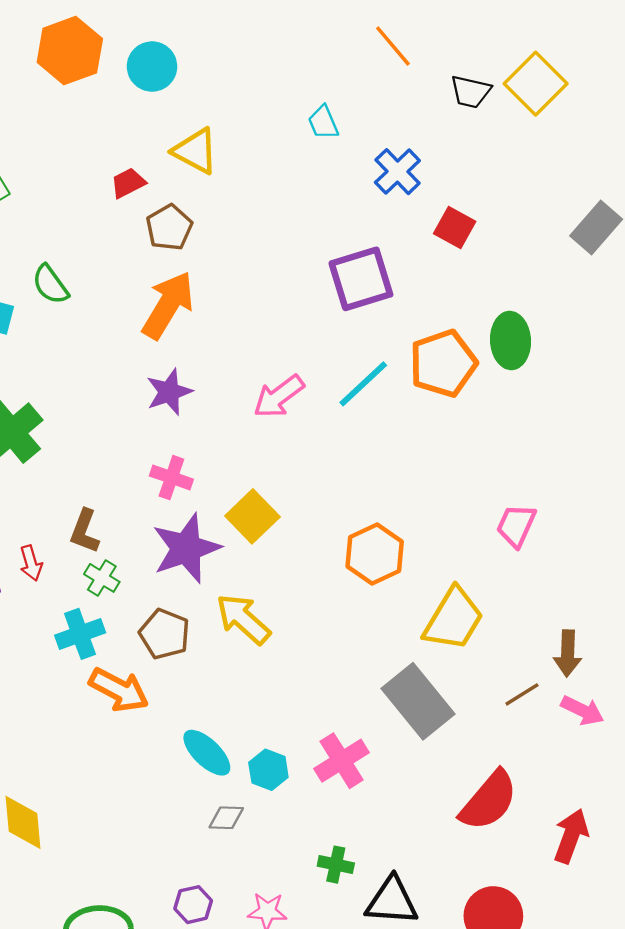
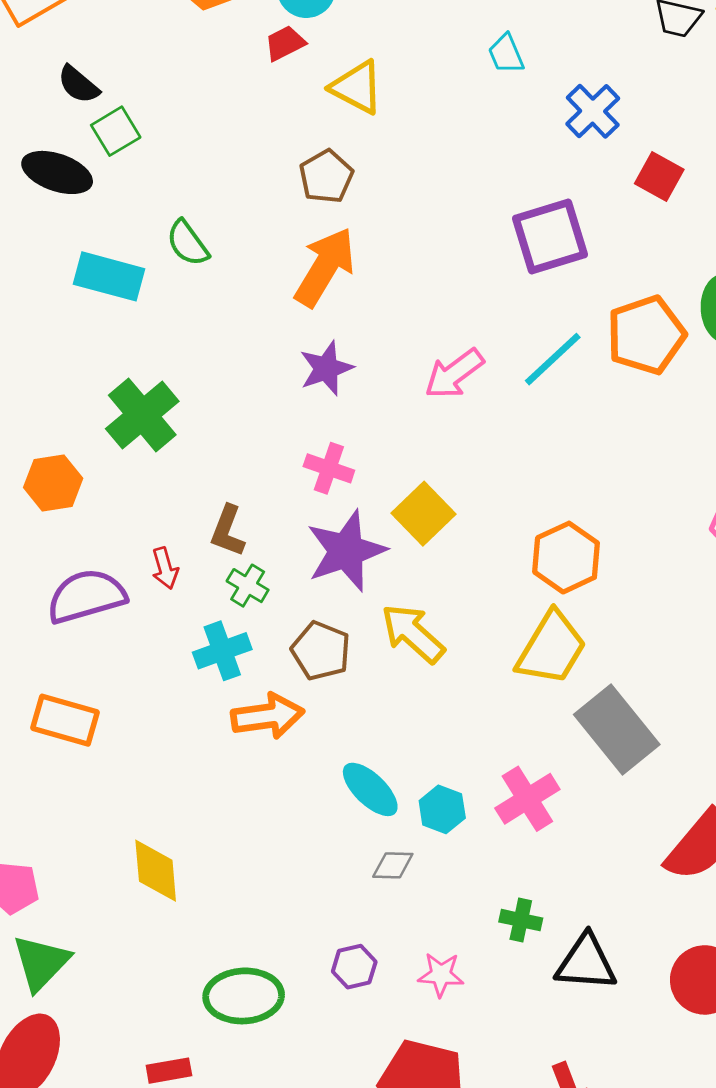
red trapezoid: (128, 183) -> (285, 43), moved
yellow trapezoid: (453, 619) -> (551, 648), moved
orange arrow: (119, 690) -> (268, 716), turned -36

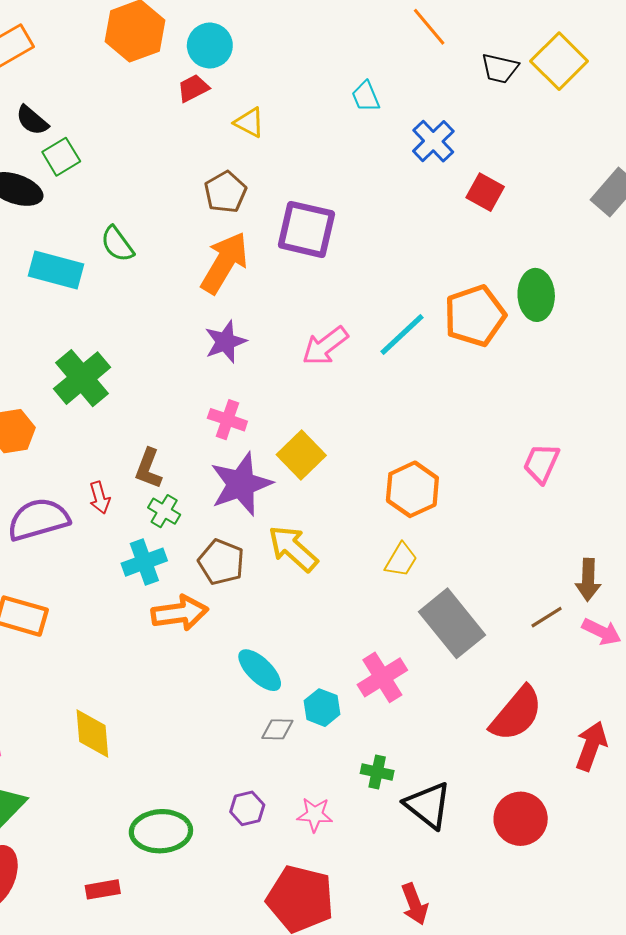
yellow triangle: (357, 87) -> (249, 122), size x0.7
purple square: (550, 236) -> (306, 229), moved, turned 30
yellow trapezoid: (551, 648) -> (401, 560), size x0.6
cyan hexagon: (442, 809) -> (322, 708), moved
black triangle: (586, 963) -> (428, 805), turned 34

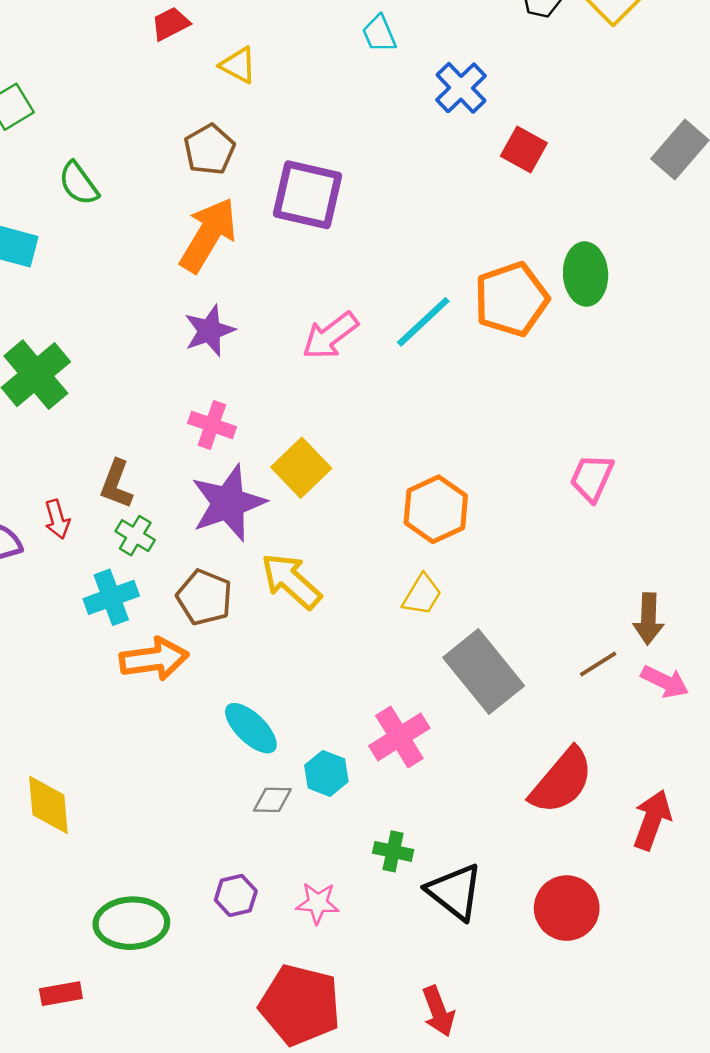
green semicircle: (117, 244) -> (79, 183), moved

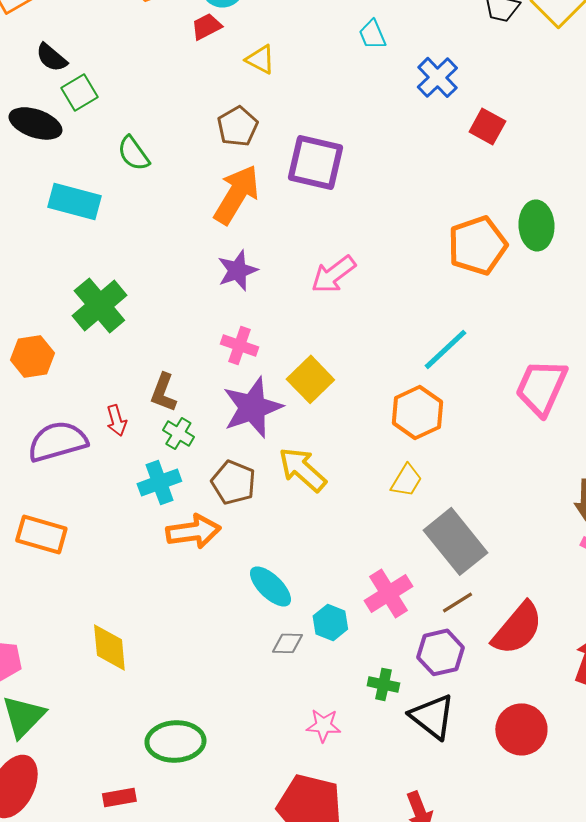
cyan line: (423, 322) -> (445, 349), moved
pink trapezoid: (592, 478) -> (541, 387), size x1.5
brown line: (598, 664) -> (457, 602), moved
purple hexagon: (236, 895) -> (440, 652), moved, size x1.4

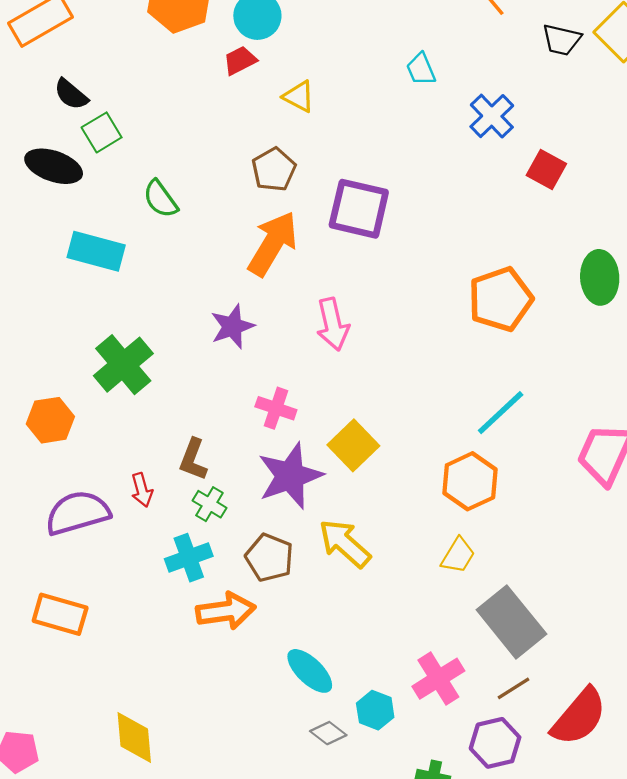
orange pentagon: (477, 245) -> (501, 299), moved
purple star: (237, 270) -> (232, 326), moved
pink arrow: (333, 274) -> (333, 324), moved, turned -66
gray diamond: (287, 643) -> (328, 733), turned 36

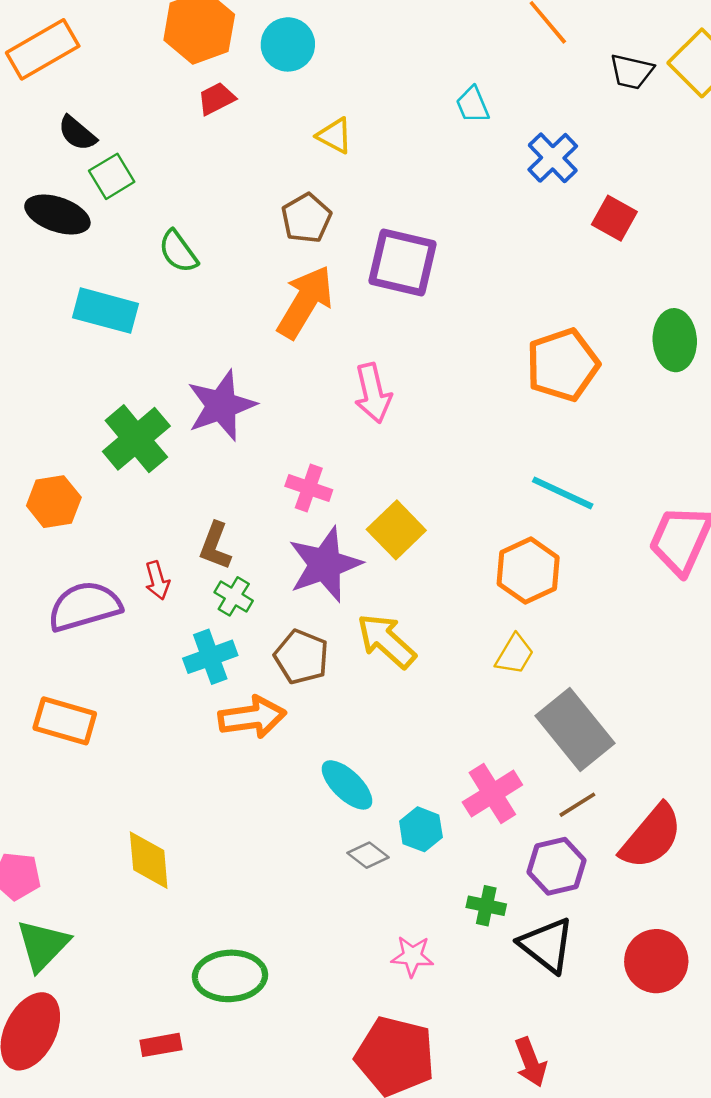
red trapezoid: (240, 60) -> (216, 99), moved
purple star: (232, 326) -> (221, 405), moved, size x1.4
cyan line: (501, 413) -> (563, 493), turned 68

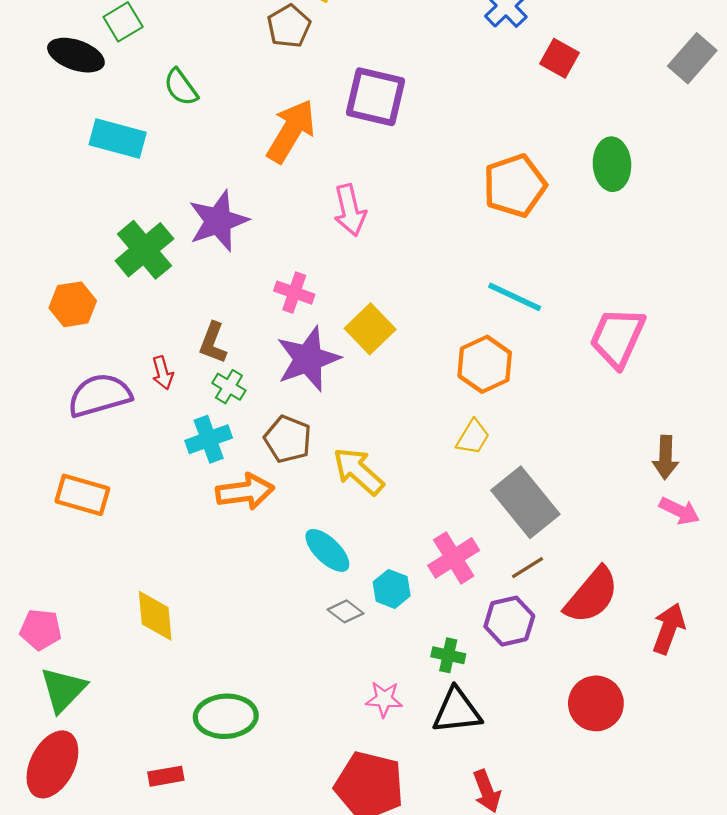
brown pentagon: (306, 218) -> (289, 26), moved
yellow arrow: (386, 641) -> (358, 471), moved
black triangle: (547, 945) -> (457, 711), moved, turned -44

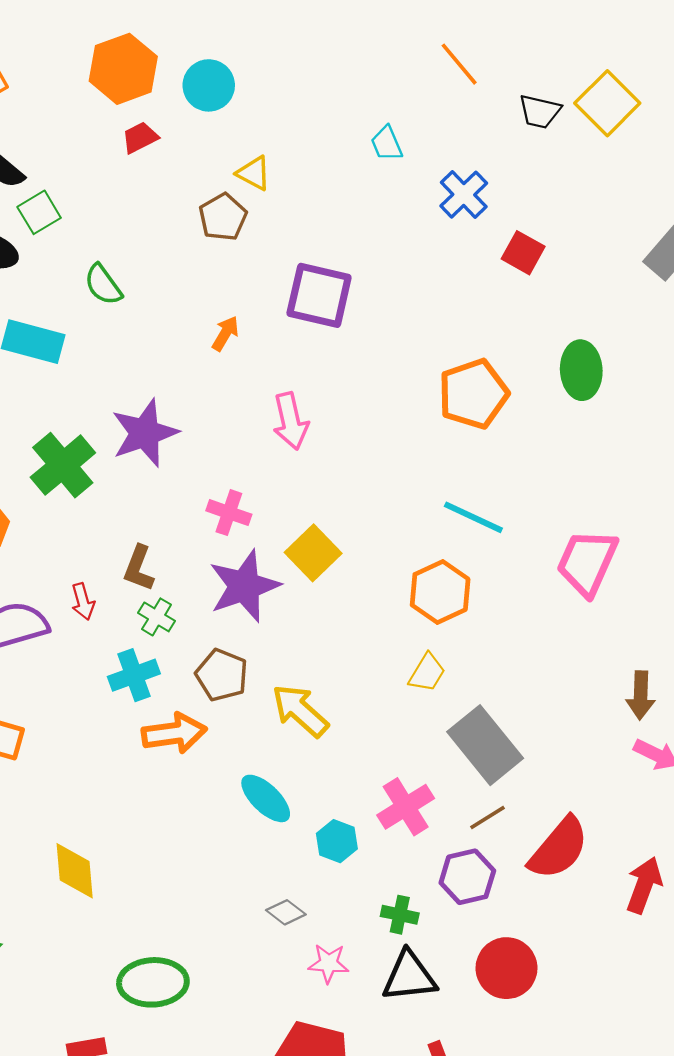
orange arrow: (291, 131) -> (225, 333), size x0.5
gray diamond: (346, 611) -> (286, 912), moved
red circle: (596, 703) -> (507, 968), moved

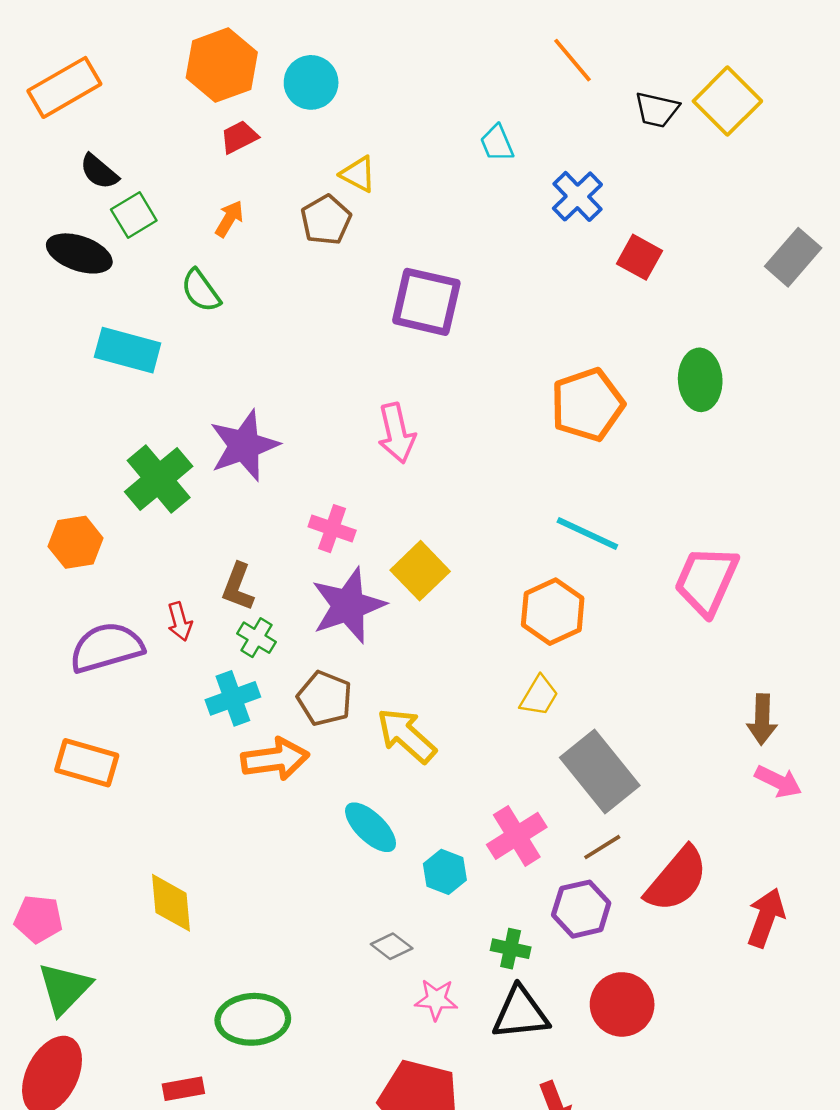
orange arrow: (225, 333) -> (229, 219), moved

